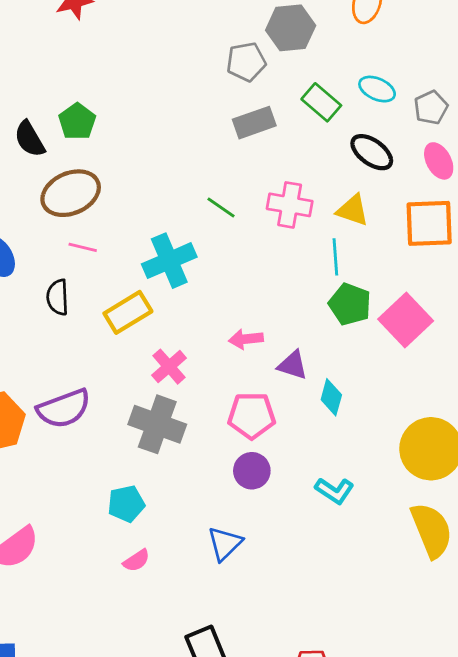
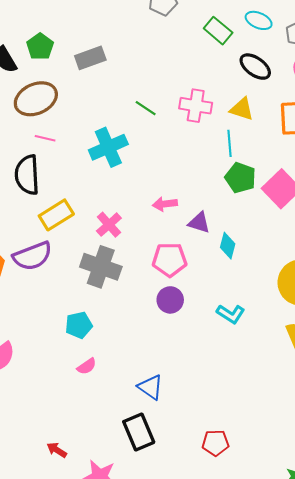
gray rectangle: (254, 123) -> (90, 58), moved
black semicircle: (58, 297) -> (27, 175), size x1.5
yellow rectangle: (128, 312) -> (56, 215), moved
blue triangle: (225, 544) -> (150, 387), moved, turned -40

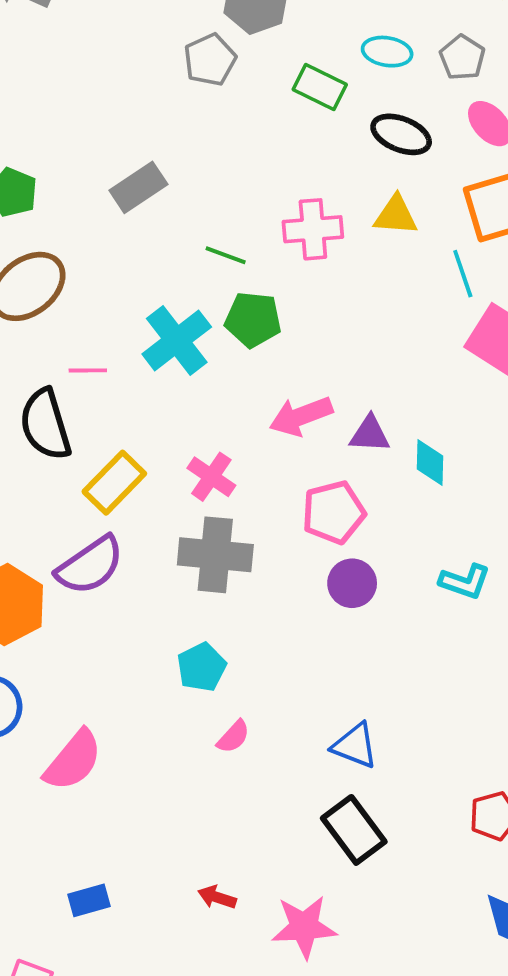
gray rectangle: (90, 58) -> (138, 187), moved
pink line: (45, 138) -> (88, 370), moved
cyan line: (229, 143) -> (463, 274), moved
green pentagon: (240, 178) -> (253, 319), moved
pink arrow: (165, 204) -> (301, 416), size x1.4

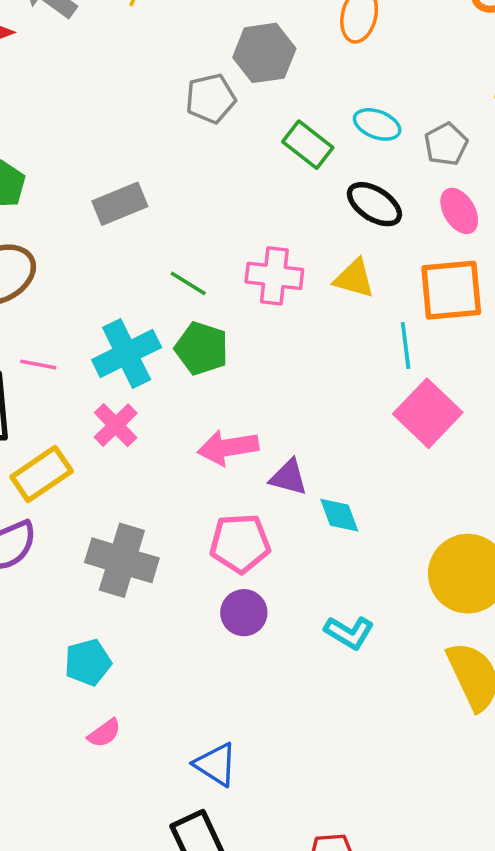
cyan diamond: (430, 463) -> (339, 515), turned -33
pink cross: (211, 477) -> (116, 425), moved

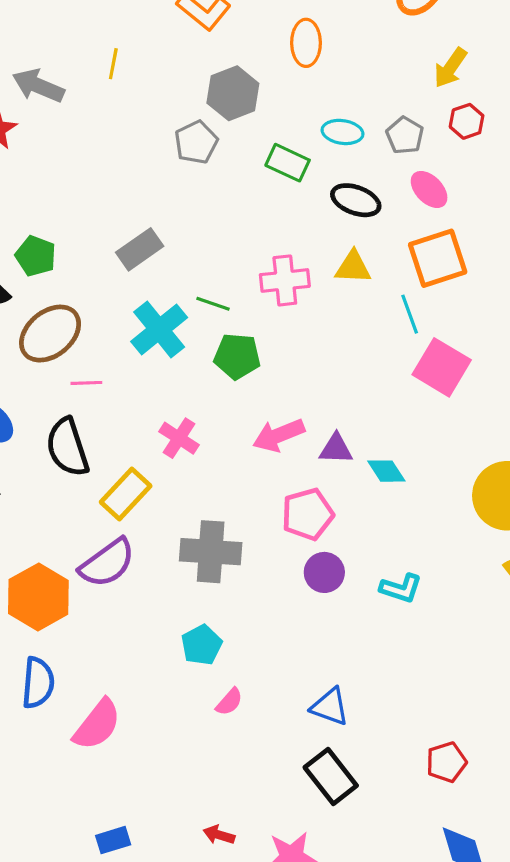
cyan cross: (127, 354) -> (159, 329), moved
pink line: (38, 365) -> (86, 383), moved
cyan L-shape: (349, 632) -> (401, 588), moved

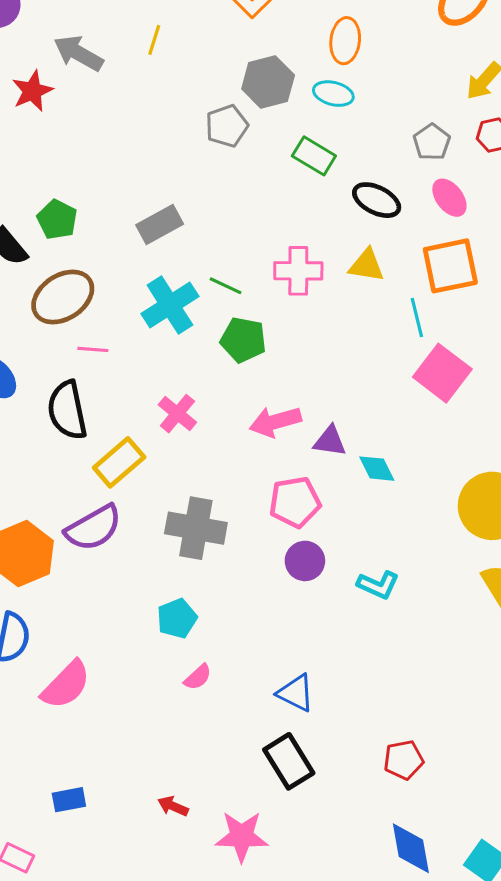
cyan ellipse: (342, 132) -> (333, 94), moved

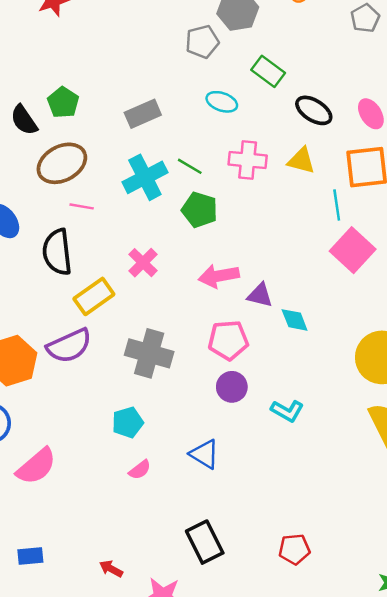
cyan ellipse: (333, 94) -> (222, 102), moved
gray pentagon: (432, 142) -> (365, 18), moved
blue triangle: (296, 693) -> (204, 454), moved

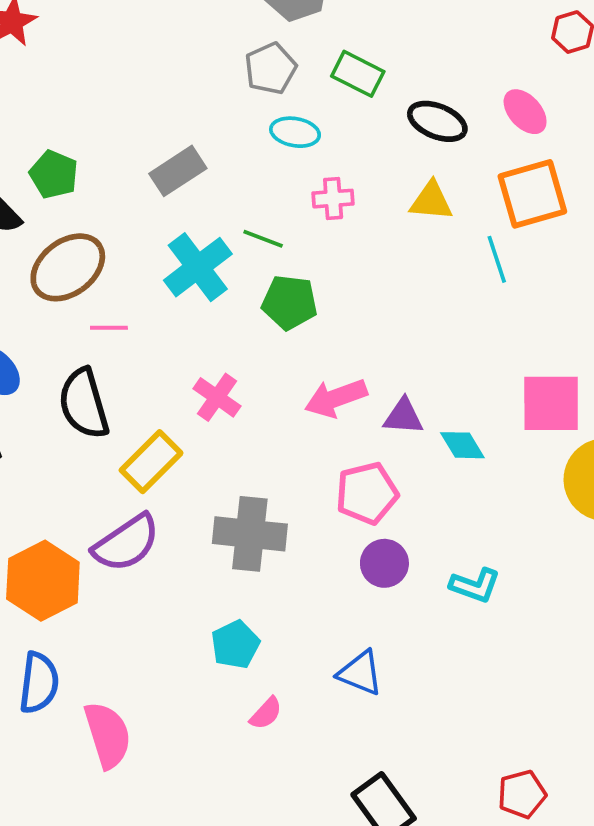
gray pentagon: (202, 42) -> (271, 68), moved
pink cross: (248, 160) -> (333, 199), moved, size x0.7
pink square: (353, 250) -> (551, 403), moved, turned -33
pink semicircle: (36, 466) -> (108, 735), turned -57

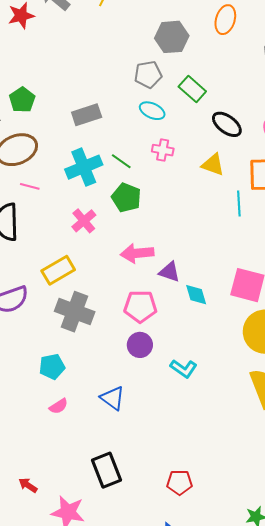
pink cross: (217, 397) -> (84, 221), moved
yellow rectangle: (151, 462) -> (58, 270), moved

